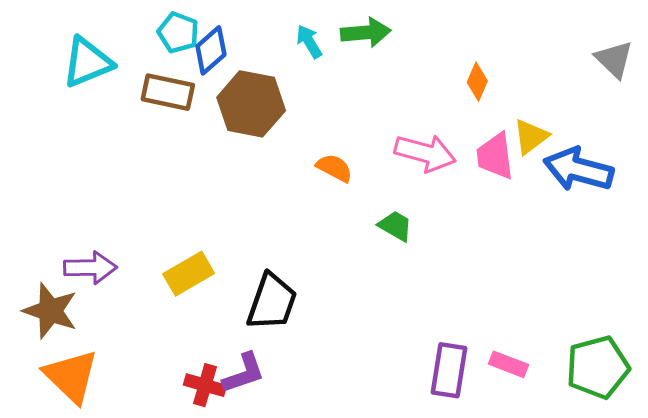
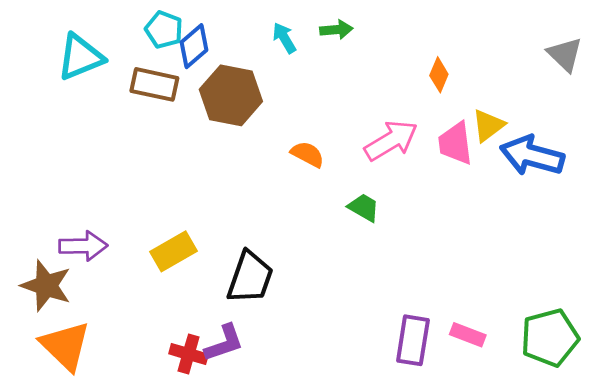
green arrow: (366, 33) -> (336, 30), size x0.7
pink arrow: (425, 153) -> (391, 141), turned -46

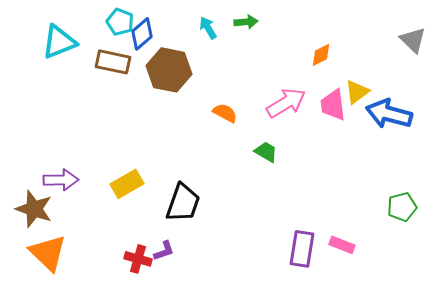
orange diamond: (439, 75) -> (321, 55), turned 40
green pentagon: (550, 338) -> (402, 207), moved, size x0.7
purple L-shape: (224, 343) -> (164, 251), size x0.7

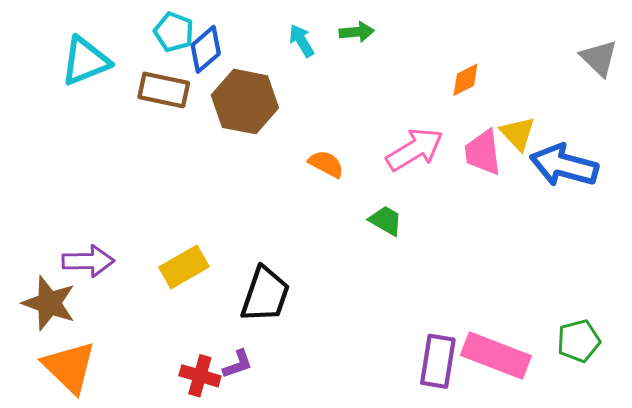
yellow triangle: (357, 92) -> (518, 133), turned -36
green pentagon: (402, 207) -> (579, 341), moved
pink rectangle: (342, 245) -> (496, 355), size x1.8

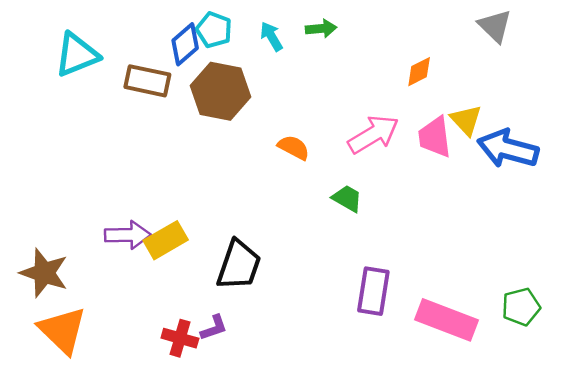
cyan pentagon: (174, 32) -> (214, 30), moved
gray triangle: (599, 58) -> (495, 26), moved
purple arrow: (88, 261) -> (128, 235), moved
purple rectangle: (438, 361) -> (373, 291), moved

